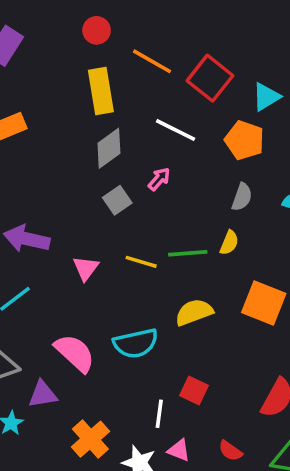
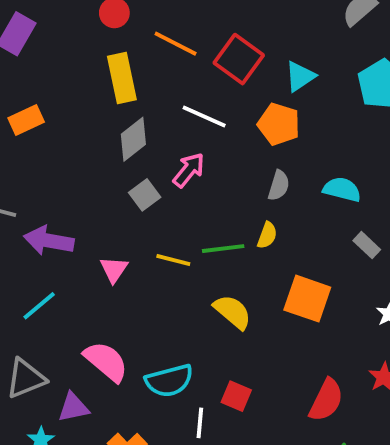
pink arrow: (159, 179) -> (189, 170), size x1.4
yellow semicircle: (194, 312) -> (233, 312), turned 63
cyan semicircle: (136, 343) -> (169, 381), moved

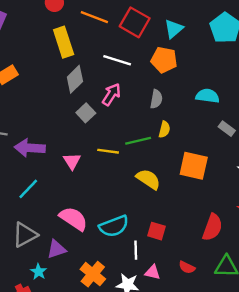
gray semicircle: (279, 186) -> (156, 99), moved

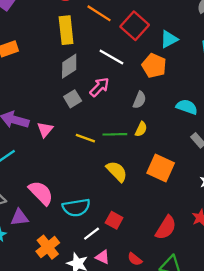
pink triangle: (72, 161) -> (45, 130), moved
white line: (136, 250) -> (92, 234), turned 42

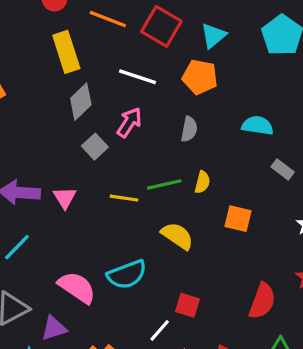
yellow semicircle: (141, 129) -> (202, 182), moved
orange square: (161, 168) -> (238, 219), size x0.7
cyan semicircle: (76, 208) -> (127, 275), moved

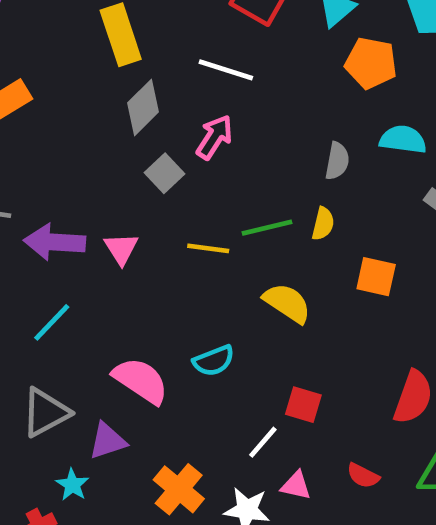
orange pentagon: (200, 77) -> (371, 63), moved
gray semicircle: (189, 129) -> (337, 161), moved
cyan semicircle: (127, 275) -> (214, 361), size x0.7

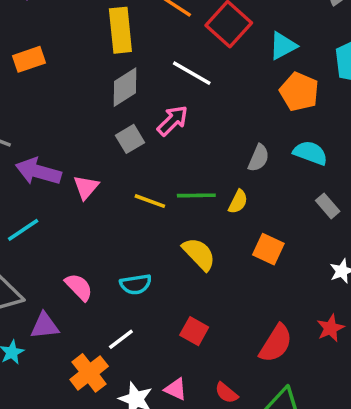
pink semicircle: (141, 381) -> (79, 287), size x0.7
white line: (263, 442) -> (121, 339), moved

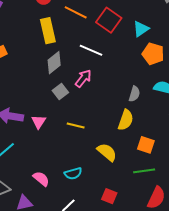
green line: (196, 195) -> (144, 171), moved
yellow semicircle: (238, 202) -> (126, 120), size x1.5

